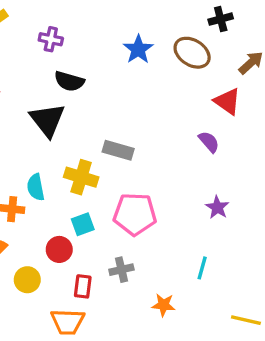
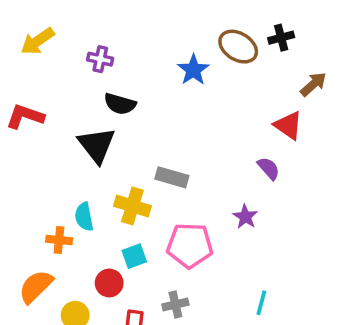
brown ellipse: (192, 53) -> (238, 47), moved
purple star: (217, 207) -> (245, 217), moved

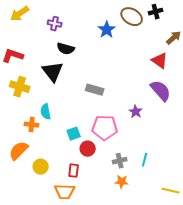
purple semicircle: (269, 168) -> (161, 91), moved, size x1.6
yellow cross: (132, 206) -> (20, 87), moved
red circle: (109, 283) -> (88, 149), moved
gray cross: (175, 304) -> (120, 161), moved

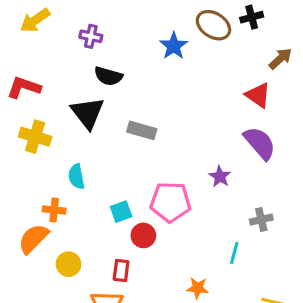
gray rectangle: (95, 90) -> (142, 130), moved
orange cross: (32, 125) -> (54, 210), moved
gray cross: (120, 161) -> (261, 220), moved

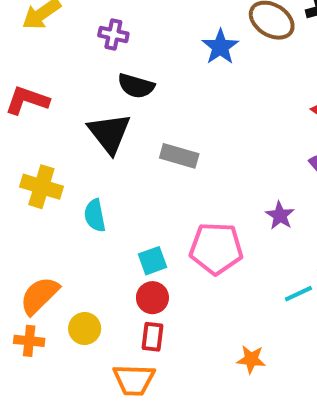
yellow cross: (35, 137) -> (41, 187), moved
orange cross: (54, 210) -> (29, 341), moved
red circle: (143, 235) -> (152, 298), moved
cyan line: (234, 253) -> (298, 294), moved, turned 50

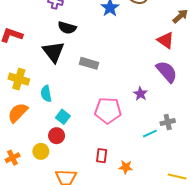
cyan square: (152, 261) -> (63, 117), moved, turned -32
orange semicircle: (39, 296) -> (18, 113), moved
red circle: (152, 298) -> (57, 136), moved
red rectangle: (152, 337) -> (102, 156), moved
orange cross: (29, 341) -> (13, 158), turned -32

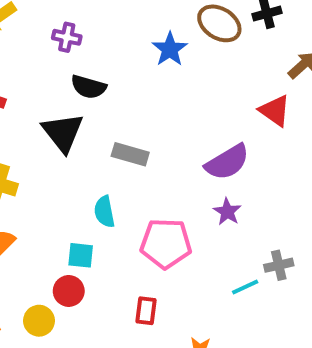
purple semicircle: (167, 72) -> (227, 162), moved, turned 100
cyan semicircle: (46, 94) -> (104, 212), moved
cyan square: (63, 117) -> (81, 255), turned -32
red rectangle: (102, 156) -> (146, 311), moved

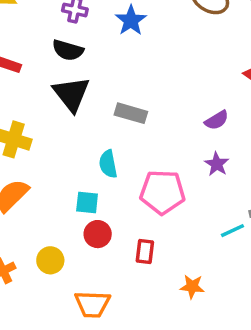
blue star: (170, 49) -> (131, 20), moved
black semicircle: (89, 87) -> (68, 50), moved
purple semicircle: (227, 162) -> (217, 120), size x0.6
red circle: (69, 291) -> (98, 234), moved

